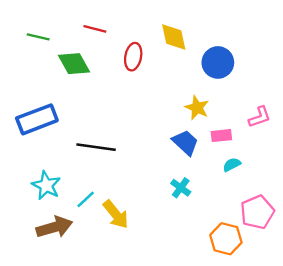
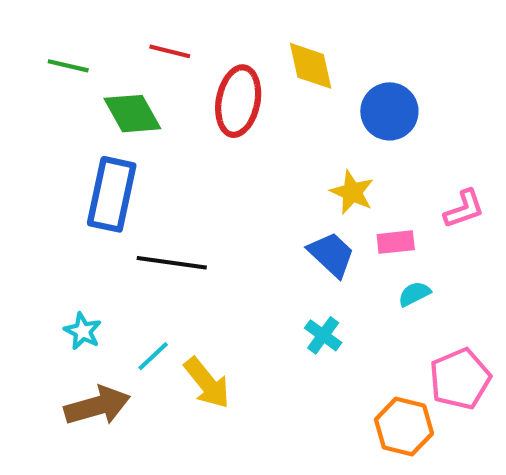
red ellipse: (133, 57) -> (238, 101), size x1.4
blue rectangle: (37, 119) -> (112, 194), moved, turned -57
cyan star: (46, 185) -> (83, 331), size x0.7

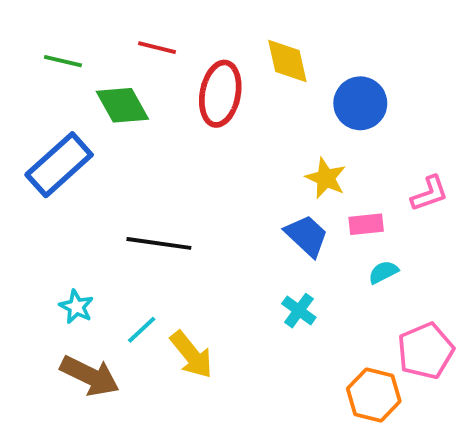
blue rectangle: (112, 194) -> (59, 165), moved, turned 36
brown arrow: (97, 406) -> (90, 376), turned 42

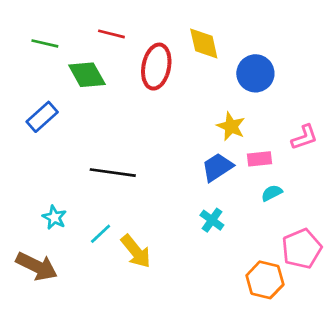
blue rectangle: (59, 165) -> (42, 117), size x0.7
blue trapezoid: (307, 236) -> (217, 167), turned -76
brown arrow: (90, 376) -> (37, 266), moved

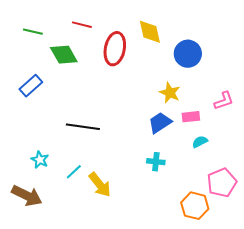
cyan cross: (212, 220) -> (156, 162), turned -30

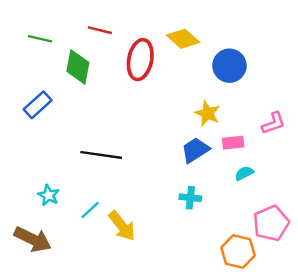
yellow diamond: (150, 32) -> (183, 39), turned -36
green diamond: (64, 55) -> (78, 67), turned 40

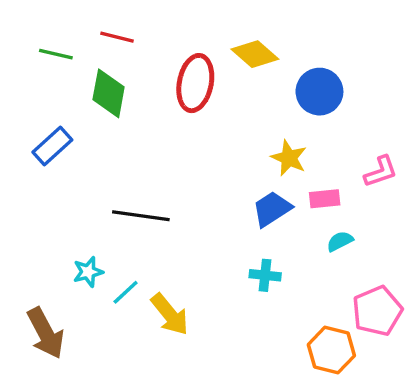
red line: (100, 30) -> (117, 37), moved
cyan star: (49, 195) -> (88, 272), moved, turned 30
brown arrow: (33, 239) -> (46, 333), turned 36

